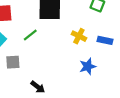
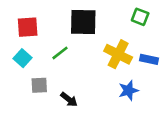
yellow cross: (79, 36) -> (118, 54), size x1.5
black arrow: (38, 87) -> (69, 99), moved

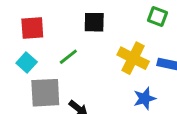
black square: (83, 22) -> (94, 22), size x0.7
gray square: (39, 85) -> (45, 93), size x1.6

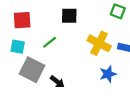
cyan square: (27, 62) -> (18, 47), turned -32
gray square: (45, 93) -> (32, 70), turned 30

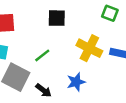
green line: (50, 42) -> (42, 55), moved
blue star: (108, 74) -> (76, 82), moved

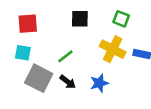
green square: (110, 13) -> (121, 19), moved
black arrow: (44, 90) -> (68, 82), moved

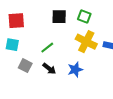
green square: (121, 19) -> (84, 17), moved
gray square: (39, 78) -> (25, 66), size x0.6

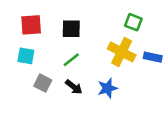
black square: (59, 17) -> (71, 29), moved
green square: (84, 17) -> (133, 22), moved

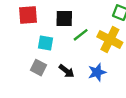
cyan square: (26, 56) -> (45, 43), moved
green line: (71, 60) -> (81, 35), moved

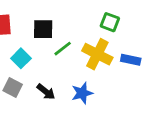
cyan square: (45, 43) -> (21, 58), turned 35

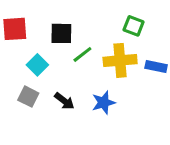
yellow cross: (97, 54) -> (120, 60), turned -32

